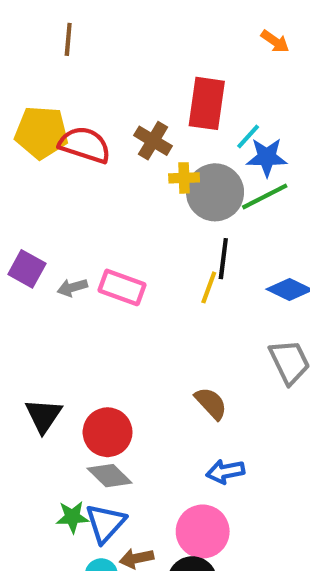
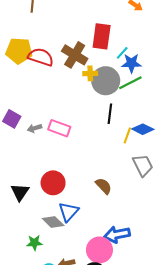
brown cross: (153, 141) -> (75, 55), size x1.4
yellow line: (209, 287) -> (127, 135), moved
red circle: (108, 432) -> (53, 183), moved
blue arrow: (225, 472) -> (117, 234), moved, size x1.4
blue triangle: (105, 523) -> (69, 212), moved

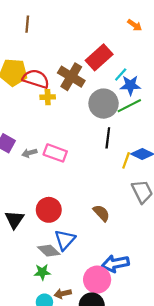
red rectangle: (102, 36) -> (99, 57), turned 40
yellow cross: (90, 73) -> (48, 97), moved
green star: (34, 243) -> (42, 272), moved

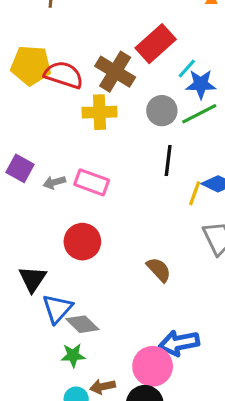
yellow cross: (48, 97) -> (100, 112), moved, size x1.5
gray circle: (104, 104) -> (162, 111), size x0.7
red circle: (49, 210) -> (82, 242), moved
blue triangle: (65, 240) -> (57, 309), moved

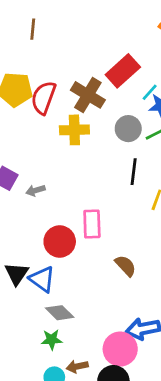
red semicircle: (64, 75) -> (44, 98), turned -88
pink rectangle: (92, 182) -> (92, 224), moved, turned 68
blue triangle: (57, 309) -> (42, 279), moved, turned -36

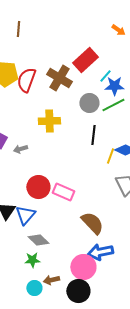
yellow cross: (74, 130) -> (49, 121), moved
pink rectangle: (92, 224) -> (63, 192), moved, turned -65
brown semicircle: (126, 266) -> (92, 223), moved, size x1.4
blue triangle: (42, 279) -> (25, 215), turned 35

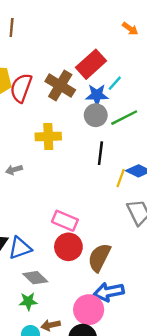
blue star: (114, 86) -> (97, 95), moved
red circle: (38, 187) -> (68, 247), moved
blue triangle: (25, 215) -> (20, 248), turned 30
brown semicircle: (92, 223) -> (99, 257), turned -110

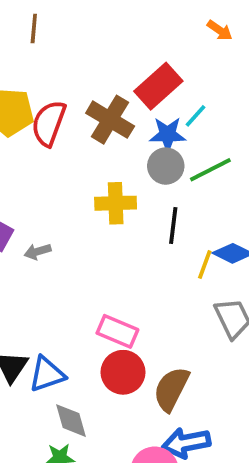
yellow cross: (48, 137) -> (116, 203), moved
gray diamond: (35, 278) -> (71, 421), turned 30

